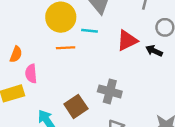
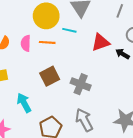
pink semicircle: (31, 74) -> (26, 43), moved
brown square: (76, 106) -> (50, 76), moved

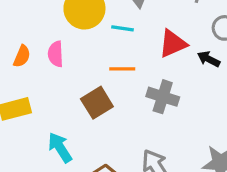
orange line: (47, 42) -> (122, 69), moved
gray cross: (81, 84) -> (163, 97), moved

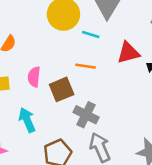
pink semicircle: (56, 54) -> (34, 77), moved
gray cross: (163, 97) -> (86, 115), moved

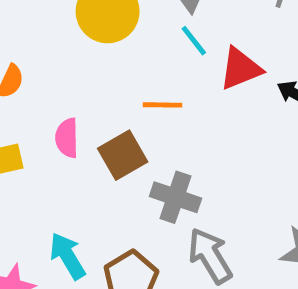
cyan line: (91, 34) -> (194, 41), moved, turned 42
cyan arrow: (27, 120) -> (67, 256), moved

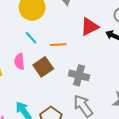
cyan line: (194, 41) -> (31, 38), moved
gray cross: (175, 197) -> (79, 75), moved

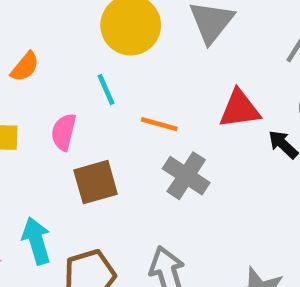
brown square: (43, 67) -> (96, 182), moved
gray cross: (79, 75) -> (186, 176), moved

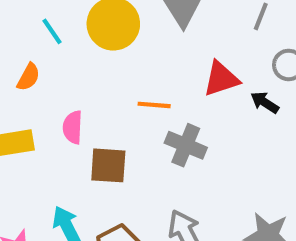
cyan line: (106, 89) -> (52, 31), moved
brown square: (96, 182) -> (108, 165), turned 30

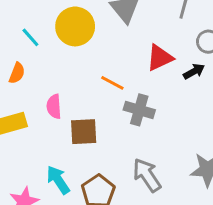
black arrow: (265, 102) -> (194, 71), turned 125
orange line: (154, 105) -> (112, 83), turned 30

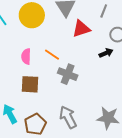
red triangle: (160, 58) -> (81, 29), moved
pink semicircle: (54, 106) -> (26, 56), moved

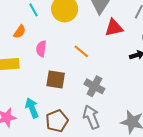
pink semicircle: (26, 56) -> (41, 49), moved
gray cross: (68, 74) -> (94, 86), moved

